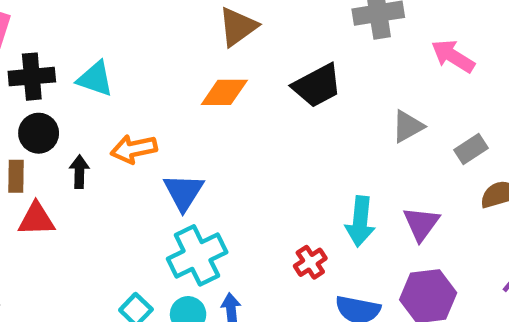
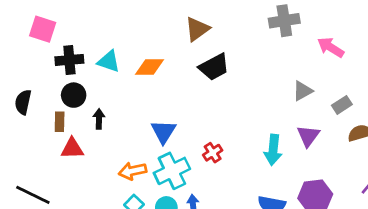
black trapezoid: (317, 86) -> (214, 67), moved
orange diamond: (224, 92) -> (149, 67), moved
orange arrow: (134, 149) -> (133, 171), moved
purple triangle: (421, 224) -> (308, 136), moved
red cross: (310, 262) -> (213, 153), moved

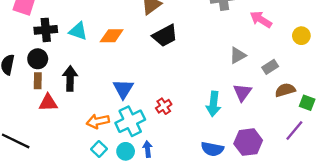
black circle: (74, 95) -> (38, 59), moved
black arrow: (99, 119) -> (70, 78), size x1.5

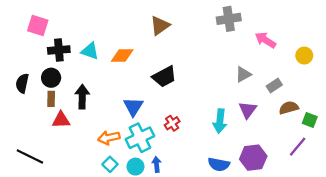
black trapezoid: (165, 36) -> (164, 77), moved

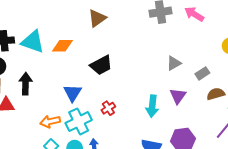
pink arrow: (265, 40) -> (194, 14), moved
cyan triangle: (90, 51) -> (33, 42), size x1.4

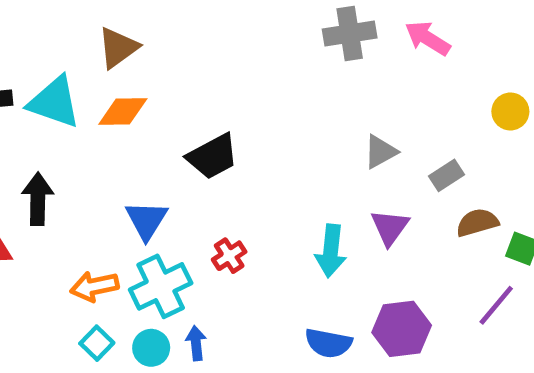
brown triangle: (97, 18) -> (118, 48), moved

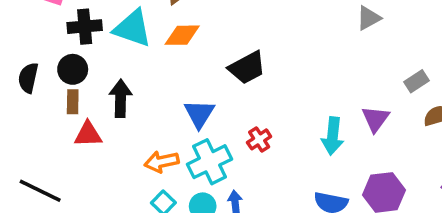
gray triangle: (380, 152) -> (369, 18), moved

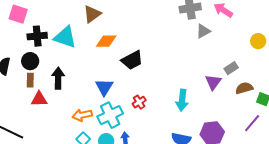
orange diamond: (182, 35) -> (106, 41), moved
purple triangle: (375, 119) -> (213, 82), moved

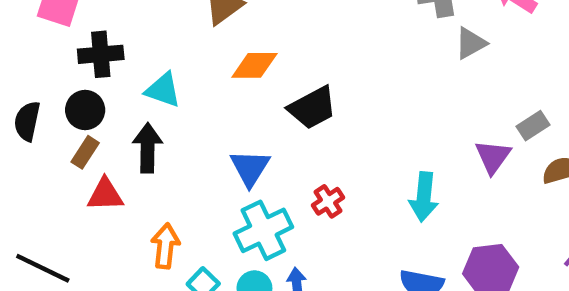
cyan triangle: (65, 37) -> (163, 90), moved, size x0.7
brown rectangle: (30, 80) -> (85, 152), turned 32
orange arrow: (82, 115) -> (165, 246), moved, turned 108

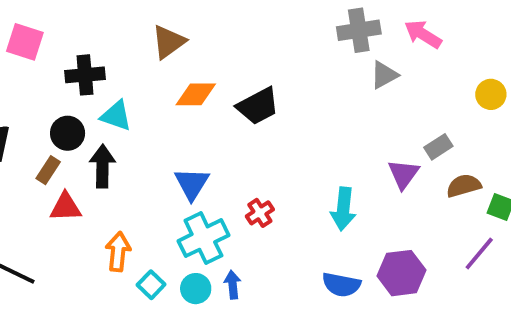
black cross: (101, 54) -> (85, 75), moved
black trapezoid: (312, 108) -> (258, 106), moved
black circle: (85, 110) -> (68, 133), moved

